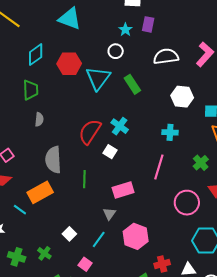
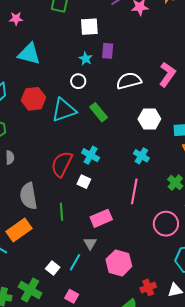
cyan triangle: (98, 78) -> (64, 110), turned 40
cyan cross: (170, 132) -> (141, 156), turned 35
cyan line: (99, 239) -> (75, 262), moved
green cross: (44, 253) -> (30, 290), size x1.6

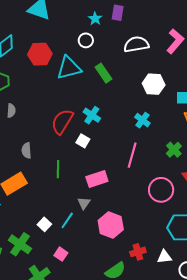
gray semicircle: (28, 196) -> (26, 151), size x0.6

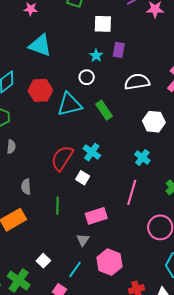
cyan line: (67, 220) -> (75, 269), moved

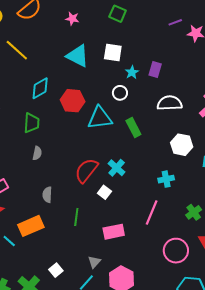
white square: (103, 24) -> (113, 52), moved
cyan cross: (142, 158) -> (166, 179), turned 35
gray triangle: (83, 240) -> (94, 262), moved

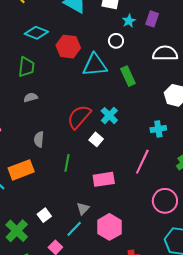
cyan diamond: (40, 88) -> (36, 33), turned 50
gray semicircle: (37, 153) -> (31, 97), turned -120

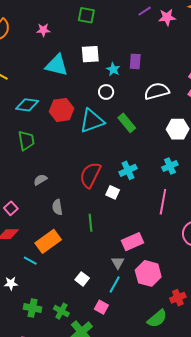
gray semicircle: (31, 97) -> (40, 180), moved
cyan cross: (109, 116) -> (128, 170), moved, turned 36
pink rectangle: (104, 179) -> (132, 242), moved
green cross: (17, 231) -> (61, 311), moved, size x0.7

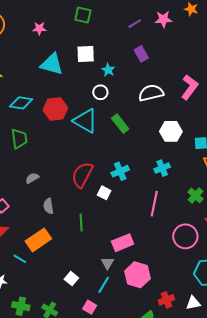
purple line: (145, 11) -> (135, 24), moved
purple rectangle: (135, 61) -> (141, 54), moved, turned -35
cyan triangle: (92, 121) -> (85, 121), turned 48

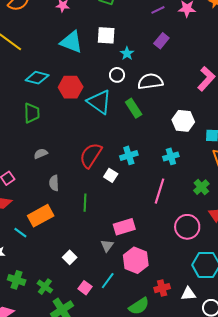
purple rectangle: (141, 54) -> (161, 41), turned 63
white semicircle: (151, 93) -> (150, 81), moved
cyan line: (104, 285) -> (108, 281), moved

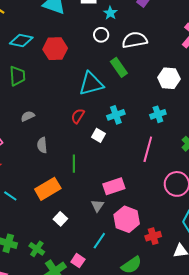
cyan triangle: (99, 102) -> (91, 84), moved, turned -48
red semicircle: (91, 155) -> (78, 116), size x0.6
orange rectangle: (41, 216) -> (48, 189), moved
pink square: (85, 288) -> (78, 261), moved
red cross: (162, 288) -> (153, 236), moved

